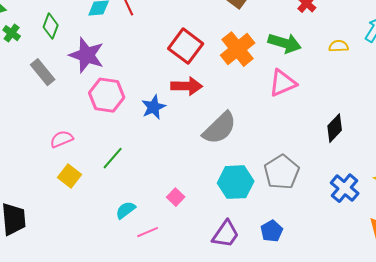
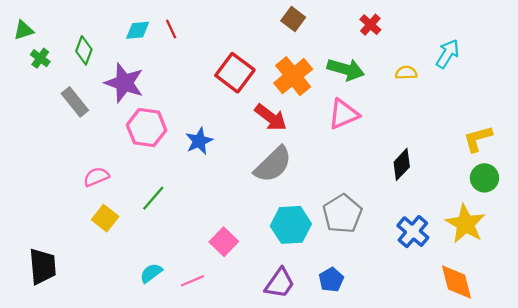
red arrow: (187, 86) -> (271, 117), moved, turned 36
pink square: (176, 197) -> (224, 242), size x1.4
cyan semicircle: (126, 210) -> (151, 273), moved

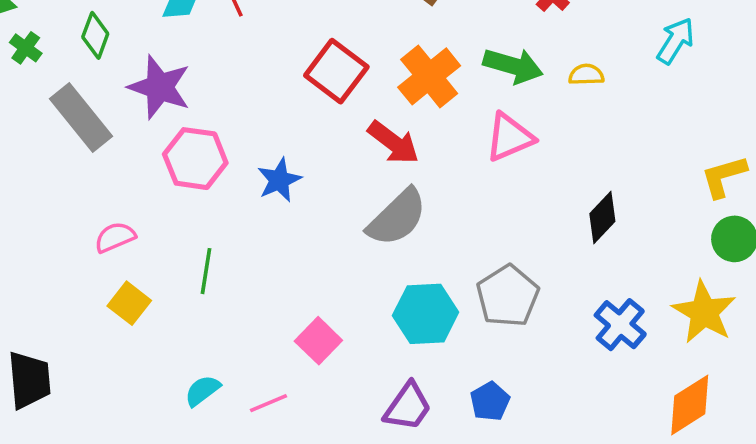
yellow semicircle: (406, 73) -> (586, 75), moved
gray rectangle: (75, 102) -> (81, 118), size x1.4
green line: (153, 198) -> (206, 271), turned -32
orange diamond: (457, 282) -> (690, 405), turned 72

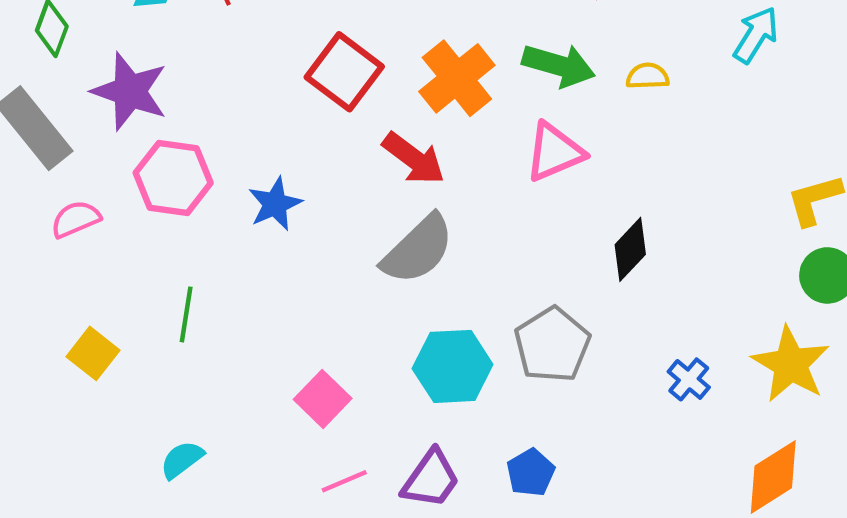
black diamond: (602, 218) -> (630, 249), moved
pink semicircle: (115, 237) -> (76, 219), moved
blue cross: (620, 325) -> (689, 379), size x0.7
pink line: (268, 403) -> (344, 481), moved

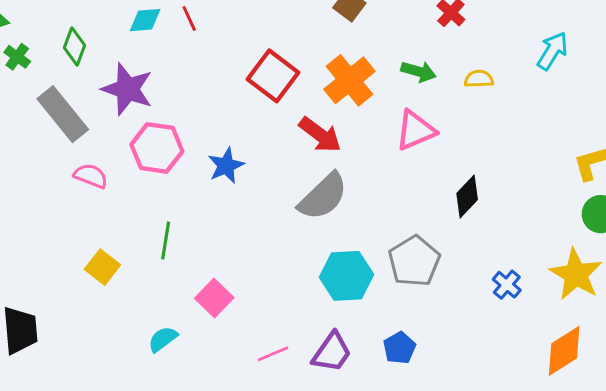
green arrow: (559, 65) -> (419, 71), size x0.7
pink semicircle: (76, 219) -> (91, 176), turned 44
pink square: (323, 399) -> (214, 298), moved

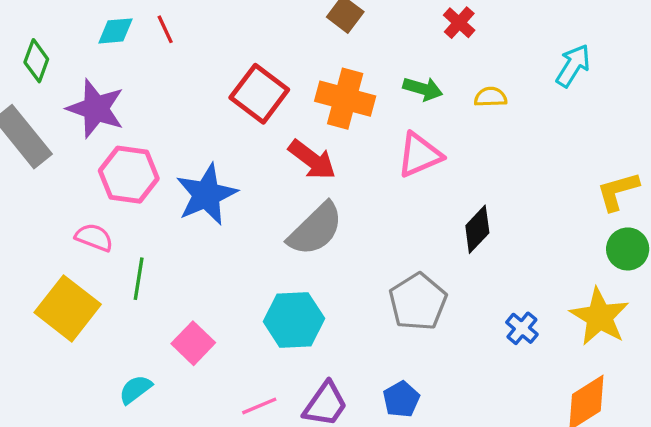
orange cross: (349, 80) -> (345, 99), turned -36
blue star: (226, 166) -> (206, 194), size x1.5
pink semicircle: (91, 176) -> (94, 237), moved
yellow square: (102, 267) -> (68, 308), size x1.6
cyan hexagon: (347, 276) -> (294, 320), moved

